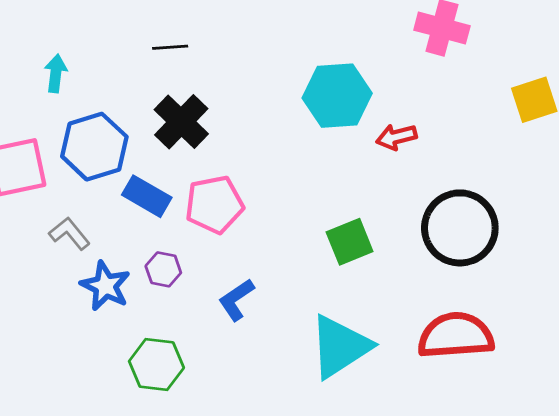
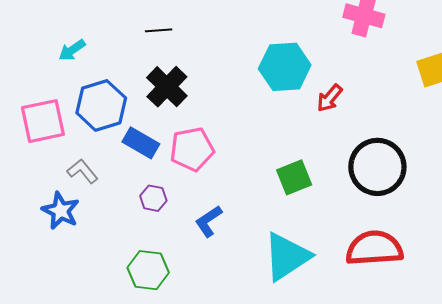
cyan arrow: (56, 73) -> (72, 50), turned -132
red arrow: (396, 137) -> (330, 98), turned -36
blue star: (105, 286) -> (61, 211), moved

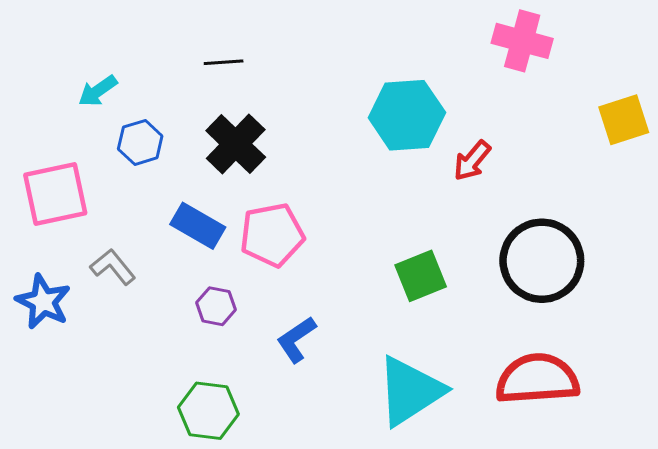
blue hexagon: (101, 105) -> (140, 142), moved, size x0.6
blue star: (61, 211) -> (43, 302), moved

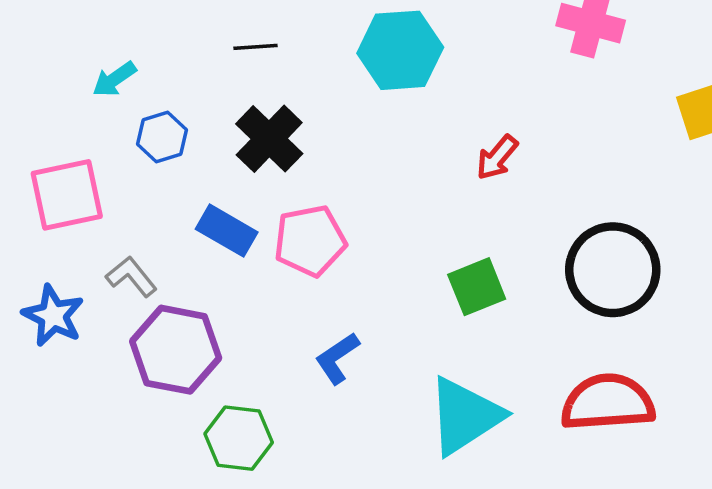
cyan hexagon: (407, 115) -> (400, 50), moved
red arrow: (472, 161) -> (497, 157), moved
purple hexagon: (216, 306) -> (176, 350), moved, size x2.0

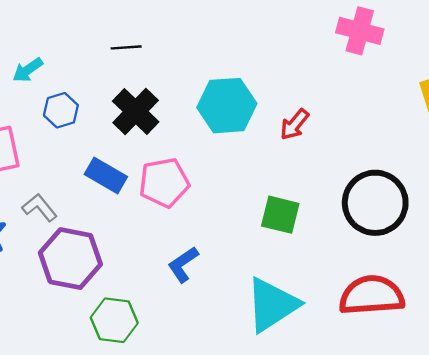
cyan hexagon: (400, 50) -> (227, 106), moved
green square: (477, 287) -> (280, 215), turned 36

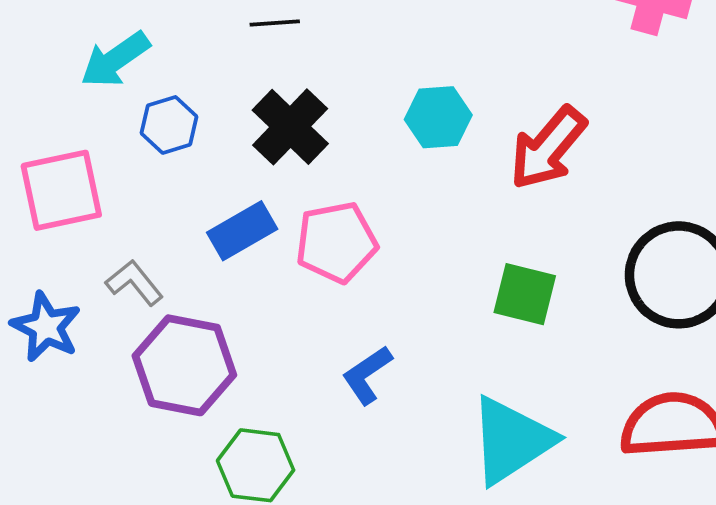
cyan arrow: (28, 70) -> (115, 60), size x1.4
cyan hexagon: (227, 106) -> (438, 117), size x0.7
red arrow: (295, 125) -> (548, 148), size x1.6
blue rectangle: (106, 176) -> (242, 231), turned -60

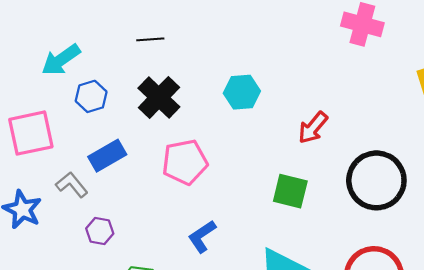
red arrow: (548, 148) -> (313, 128), moved, size x0.7
blue rectangle: (242, 231) -> (107, 156), moved
purple hexagon: (184, 365) -> (100, 231), size x0.5

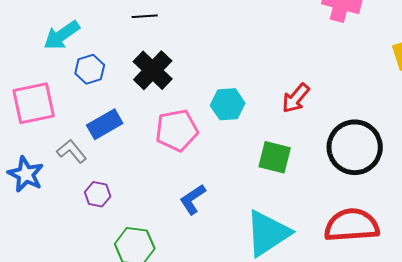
cyan hexagon: (242, 92) -> (228, 104), moved

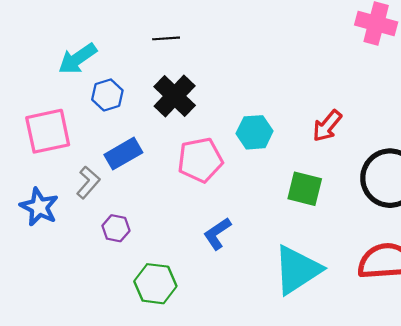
gray L-shape: (72, 151) -> (88, 182), turned 80

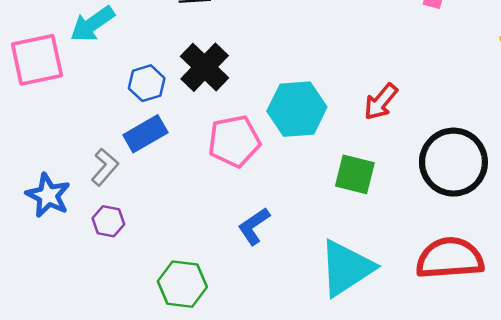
blue hexagon: (107, 95) -> (147, 83), moved
pink square: (48, 131) -> (37, 60), moved
cyan hexagon: (255, 132) -> (297, 109), size x1.4
purple hexagon: (116, 228) -> (108, 221), moved

